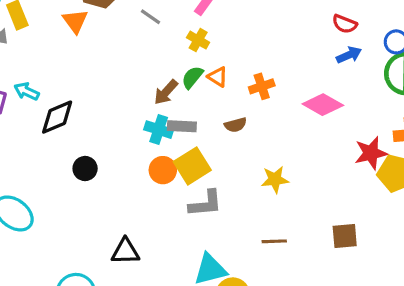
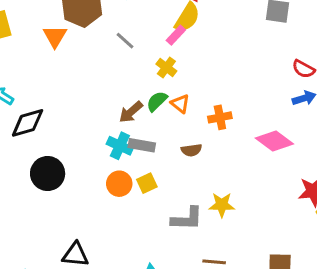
yellow square: (192, 166) -> (147, 183), size x0.6
black circle: (85, 169) -> (48, 174), size x1.5
gray L-shape: (206, 204) -> (187, 219), moved

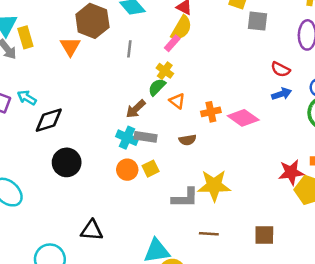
gray line: (125, 41) -> (129, 49), turned 56
green semicircle: (157, 101) -> (157, 87), moved
pink diamond: (274, 141) -> (243, 118), moved
yellow star: (222, 205) -> (214, 186), size x1.5

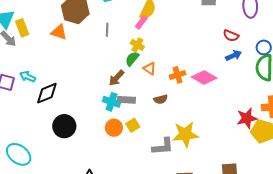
orange triangle: (70, 47) -> (59, 32), turned -36

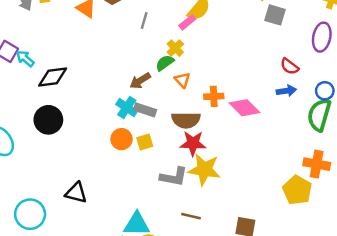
cyan arrow: (28, 77) -> (25, 59), moved
brown semicircle: (161, 99) -> (186, 120), size x1.6
red star: (247, 118) -> (193, 143), moved
black circle: (64, 126) -> (48, 120), moved

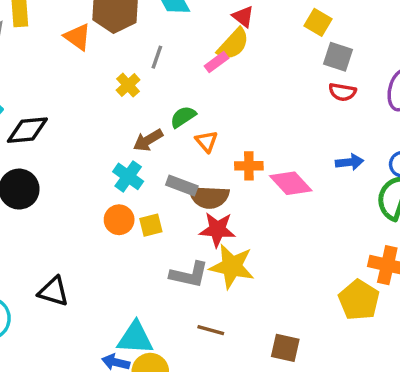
yellow cross: (175, 48) -> (128, 85), moved
red semicircle: (289, 66) -> (342, 92), moved, turned -30
gray rectangle: (145, 110) -> (182, 186), moved

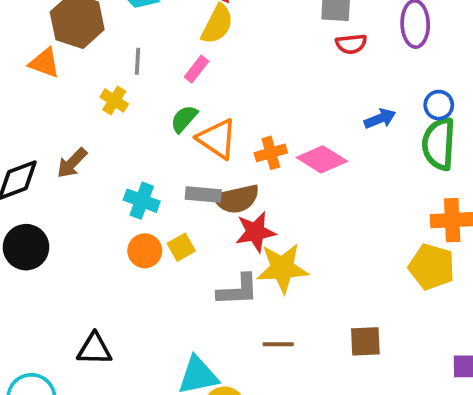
pink rectangle: (216, 62) -> (196, 69), moved
brown arrow: (148, 140) -> (72, 163), moved
orange triangle: (206, 141) -> (217, 139), size x1.6

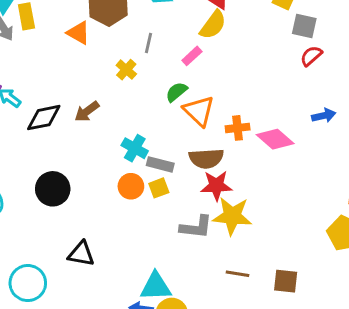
red semicircle: (351, 44) -> (311, 56), turned 135
gray rectangle: (203, 195) -> (160, 164), moved
black circle: (26, 247) -> (53, 189), moved
brown line: (278, 344) -> (238, 274), moved

